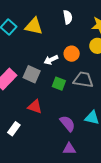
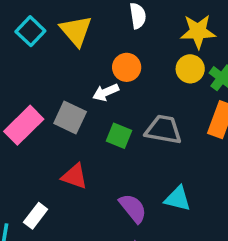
yellow triangle: (34, 26) -> (76, 31), turned 36
orange circle: (72, 54) -> (127, 67), moved

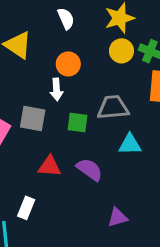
white arrow: (106, 92) -> (56, 89), turned -55
cyan triangle: (178, 199) -> (130, 144), moved
purple semicircle: (133, 208) -> (90, 170), moved

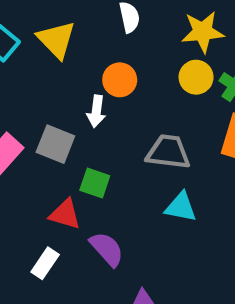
green square: (77, 123) -> (95, 183), moved
purple semicircle: (90, 170) -> (107, 249), moved
white rectangle: (26, 208) -> (45, 263), moved

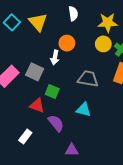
cyan triangle: (181, 207) -> (84, 110), moved
white rectangle: (45, 263) -> (25, 136), moved

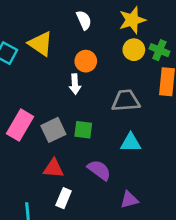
gray square: (35, 72) -> (53, 130), moved, turned -36
red triangle: (37, 105) -> (53, 168), moved

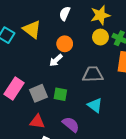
white semicircle: (84, 20) -> (65, 14), turned -136
white arrow: (75, 84) -> (56, 60), turned 48
cyan triangle: (131, 143) -> (95, 105), turned 35

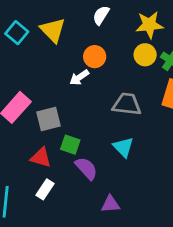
green square: (60, 94) -> (70, 145), moved

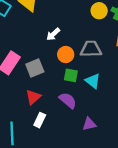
orange circle: (95, 57) -> (66, 55), moved
green square: (70, 145) -> (71, 75), moved
red triangle: (41, 158) -> (33, 97), turned -49

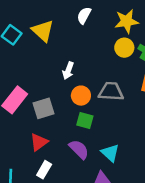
white arrow: (53, 34) -> (68, 71), turned -32
cyan triangle: (93, 81) -> (110, 153), moved

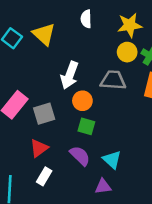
white semicircle: (84, 15) -> (86, 19), turned -30
white arrow: (68, 71) -> (70, 75), size x1.5
gray trapezoid: (111, 92) -> (113, 80), moved

